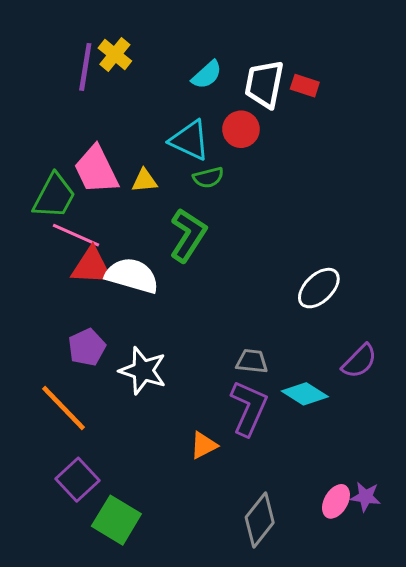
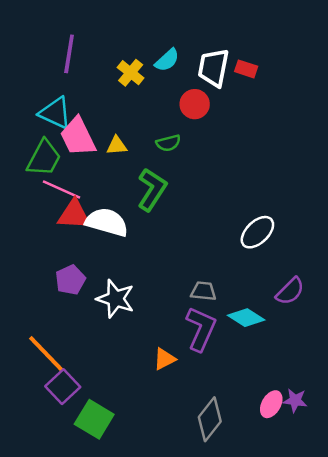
yellow cross: (115, 54) -> (131, 73), moved
cyan triangle: (190, 140) -> (55, 113), moved
orange line: (63, 408) -> (46, 354), moved

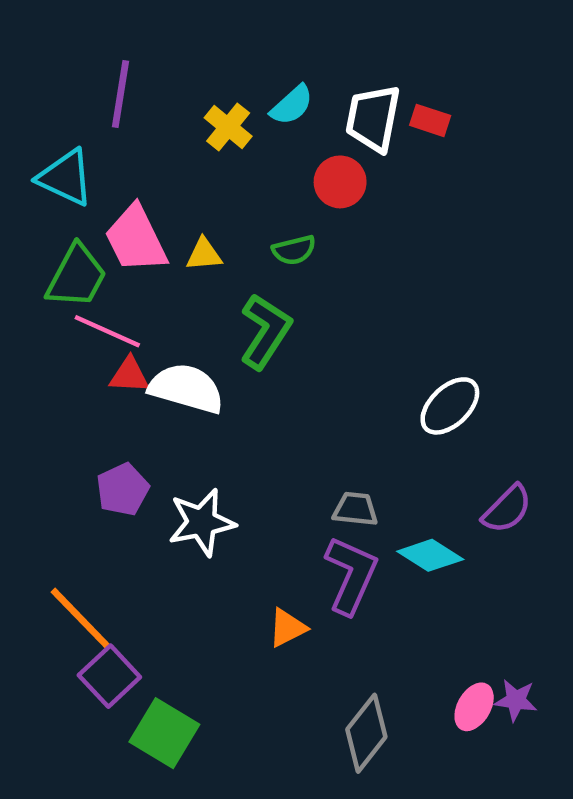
cyan triangle: (55, 113) -> (66, 178), moved
red triangle: (74, 215) -> (129, 375), size x0.7
white star: (116, 299) -> (202, 522), turned -30

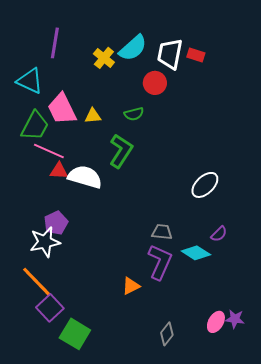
cyan semicircle: (292, 105) -> (133, 48), size x1.4
purple semicircle: (507, 509) -> (219, 234), moved, size x0.7
white star: (202, 522) -> (45, 242), moved
gray diamond: (366, 733) -> (167, 334), size x0.7

